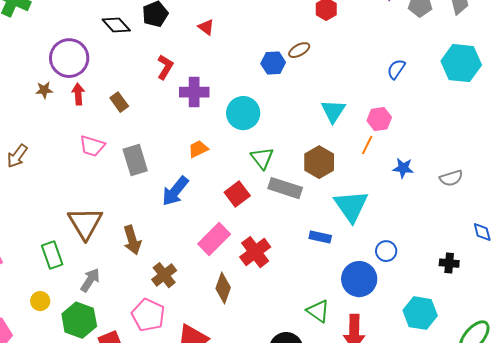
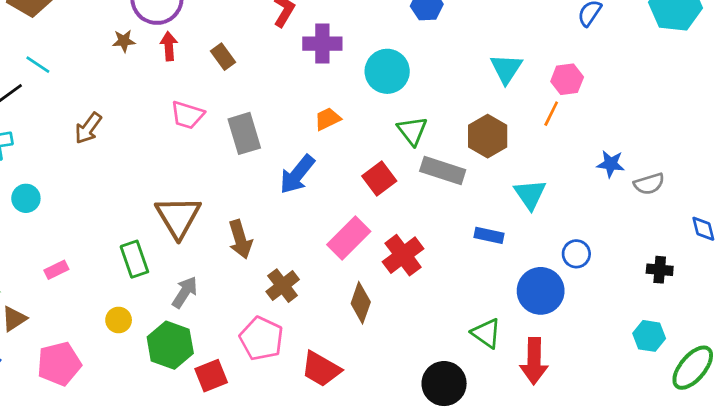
blue star: (403, 168) -> (611, 164), moved
gray semicircle: (451, 178) -> (649, 184), moved
cyan triangle: (351, 206) -> (530, 194), size x0.7
cyan hexagon: (420, 313) -> (649, 336), moved, size x0.7

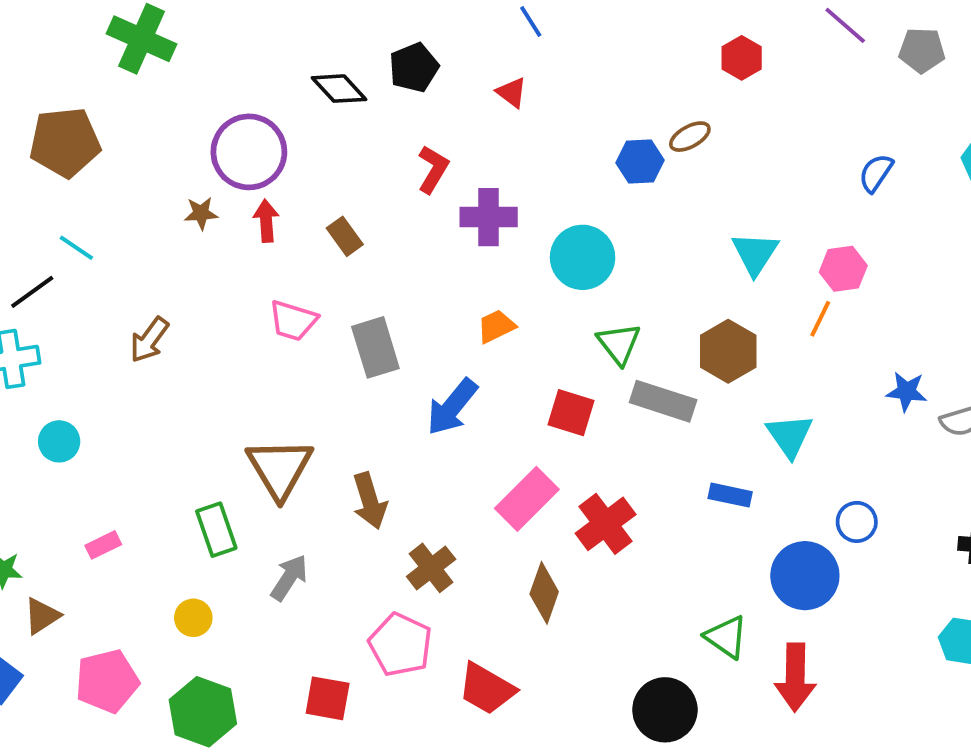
red square: (379, 178) -> (571, 413), turned -36
green hexagon: (170, 345) -> (203, 712), moved
red square: (211, 376) -> (328, 698), turned 32

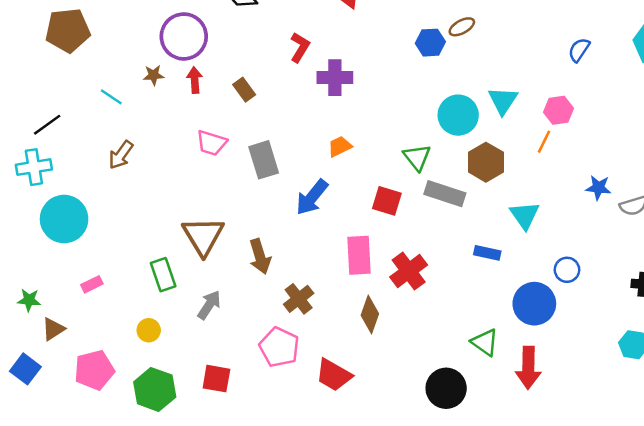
cyan line: (76, 248) -> (111, 97), moved
cyan circle: (583, 257) -> (458, 115), moved
cyan circle: (59, 441) -> (64, 219), size x1.8
pink rectangle: (527, 499) -> (359, 255), turned -48
red square: (328, 698) -> (216, 379), moved

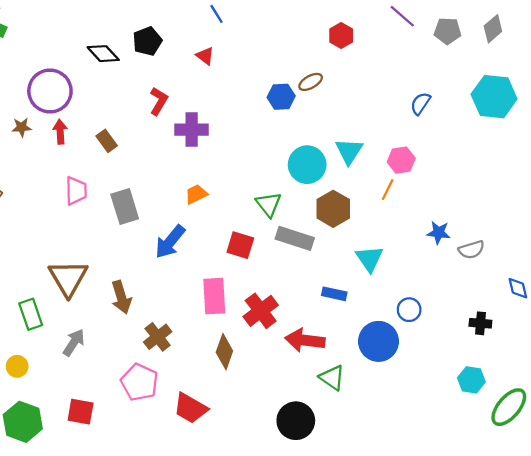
pink trapezoid: (212, 143) -> (76, 191), turned -108
red arrow: (528, 368) -> (305, 340), moved, turned 96

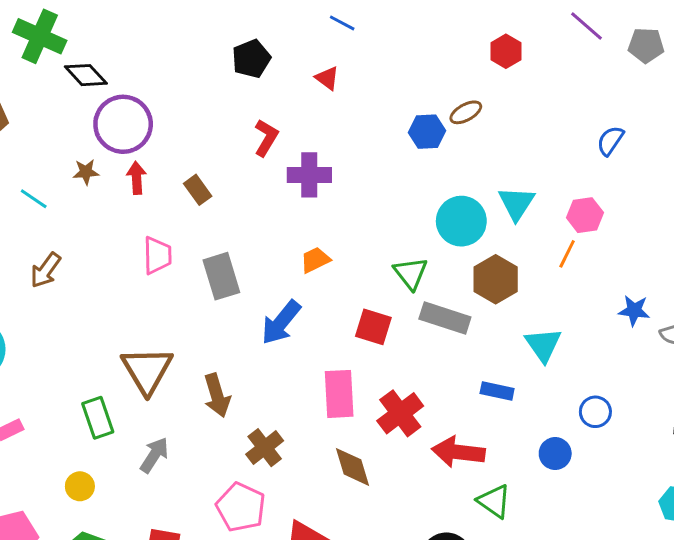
blue line: (216, 14) -> (342, 23), turned -30
black diamond: (103, 54) -> (86, 75), moved
blue circle: (379, 341) -> (555, 454), size x0.6
brown diamond: (224, 352) -> (353, 467), turned -36

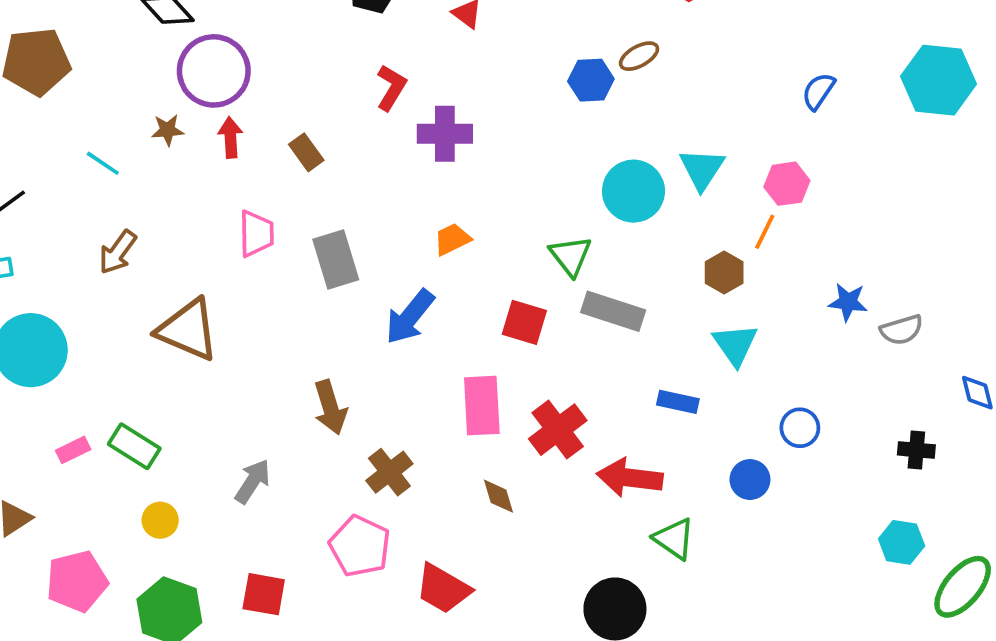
brown hexagon: (496, 279) -> (724, 272), moved, size x0.7
brown triangle: (147, 370) -> (188, 330), moved, turned -36
green rectangle: (98, 418) -> (134, 446), moved, turned -39
brown diamond: (353, 467) -> (498, 496), size x0.7

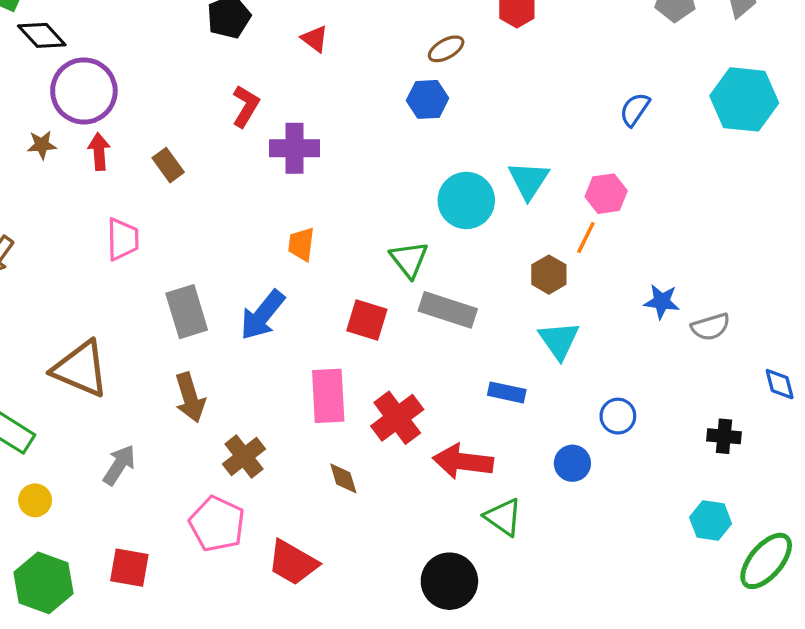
brown ellipse: (639, 56) -> (446, 49), moved
orange trapezoid: (452, 239) -> (301, 244), turned -57
gray rectangle: (336, 260) -> (187, 312), moved
brown triangle: (188, 330) -> (81, 369), moved

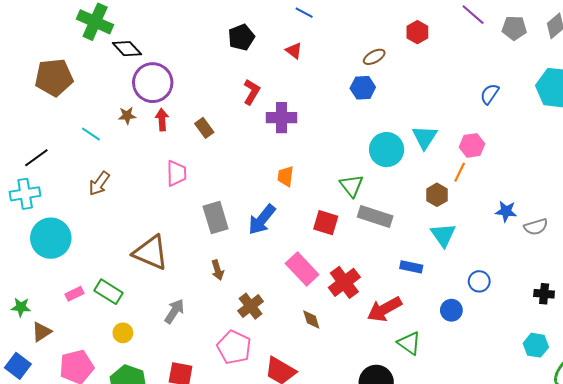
pink rectangle: (328, 396) -> (302, 269), turned -40
brown arrow: (190, 398) -> (218, 270), size x0.7
red arrow: (463, 462) -> (384, 309), turned -36

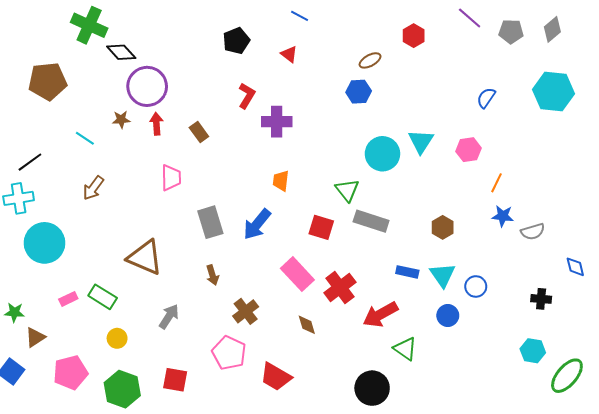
orange line: (460, 172) -> (496, 183), moved
brown hexagon: (437, 195) -> (443, 227), moved
cyan triangle: (443, 235) -> (443, 275), moved

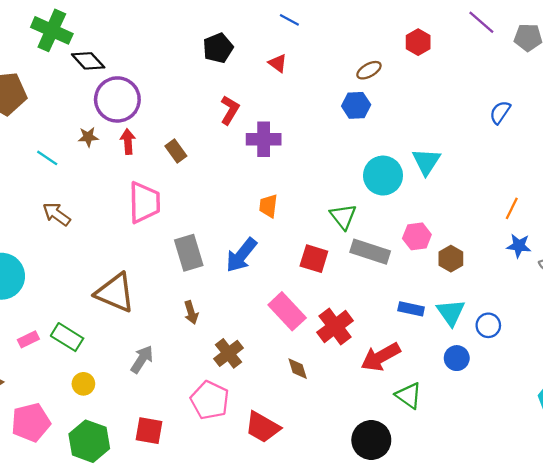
pink hexagon: (469, 150) -> (417, 236), moved
pink trapezoid: (171, 178) -> (144, 202), size x1.4
brown arrow: (93, 188) -> (57, 214), turned 90

